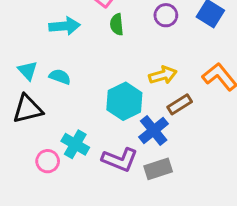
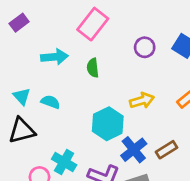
green semicircle: (117, 24) -> (93, 68), moved
brown rectangle: (180, 104) -> (167, 150), moved

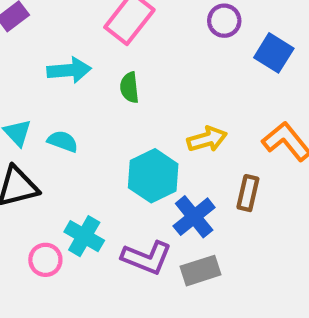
purple circle: (145, 47) -> (224, 21), moved
brown rectangle: (167, 150) -> (248, 193), moved, turned -45

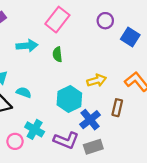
cyan semicircle: (63, 141) -> (24, 92), moved

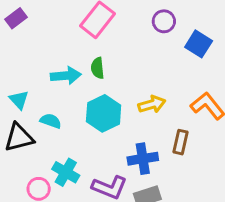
cyan arrow: (27, 46) -> (66, 76), moved
cyan hexagon: (69, 99) -> (104, 113), moved
blue cross: (90, 120) -> (143, 159), turned 30

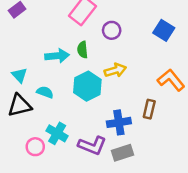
purple circle: (164, 21) -> (112, 30), moved
yellow arrow: (152, 104) -> (115, 70), moved

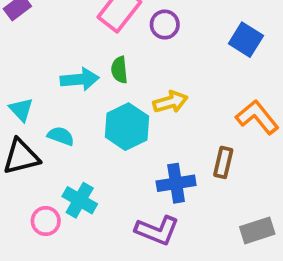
purple circle: (112, 30) -> (165, 25), moved
purple L-shape: (92, 145) -> (157, 230), moved
gray rectangle: (123, 153) -> (257, 230), moved

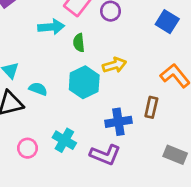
cyan arrow: (80, 79) -> (51, 27), moved
cyan cross: (80, 200) -> (64, 140), moved
gray rectangle: (257, 230) -> (175, 155), turned 40

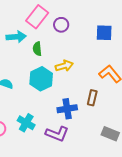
blue square: (167, 22) -> (104, 33), turned -30

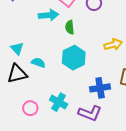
yellow arrow: (64, 66) -> (113, 44), moved

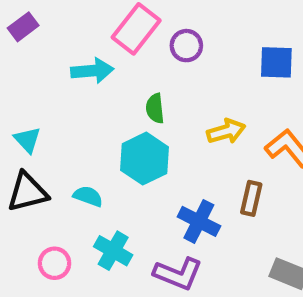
green semicircle: (70, 27) -> (155, 108), moved
cyan semicircle: (38, 63) -> (88, 196), moved
blue cross: (100, 88) -> (199, 221), turned 36

